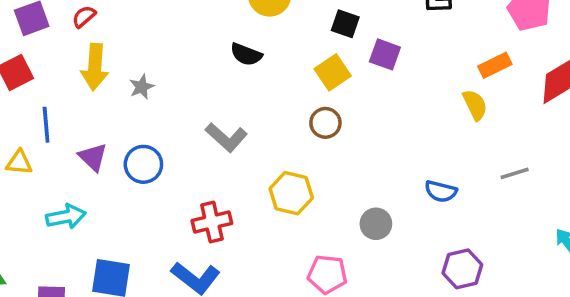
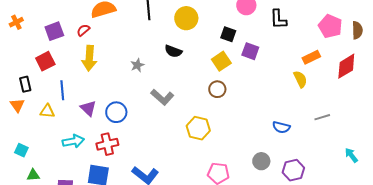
gray star: (142, 87) -> (137, 65), moved
red cross: (212, 222) -> (107, 144), moved
gray circle: (376, 224) -> (261, 161), moved

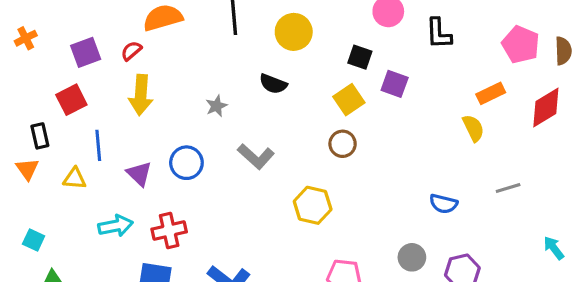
blue circle: (116, 112) -> (186, 163), moved

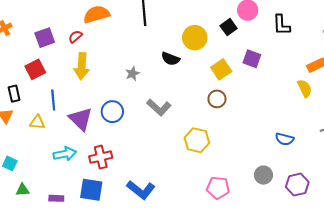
yellow circle: (294, 32) -> (195, 38), moved
black square: (360, 57) -> (229, 27), moved, turned 35
purple triangle: (139, 174) -> (81, 119), size x1.4

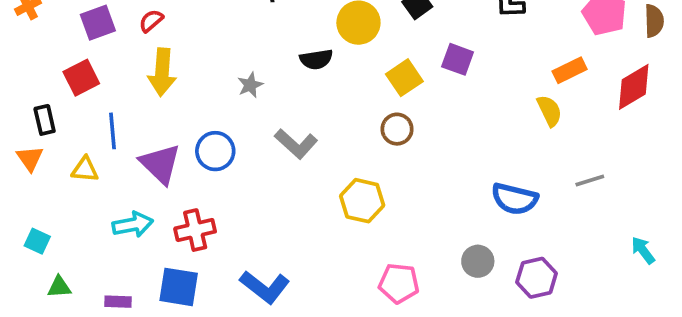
black semicircle: (170, 59) -> (316, 59), turned -30
blue semicircle: (285, 139) -> (515, 199), size x1.4

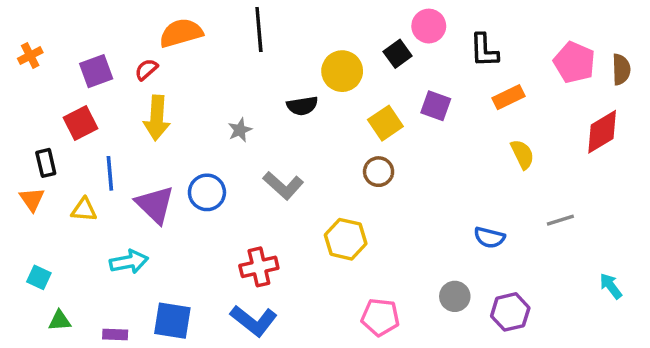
orange rectangle: (570, 70) -> (508, 97), moved
blue semicircle: (515, 199) -> (489, 237), size x0.7
red cross: (195, 230) -> (259, 267), moved

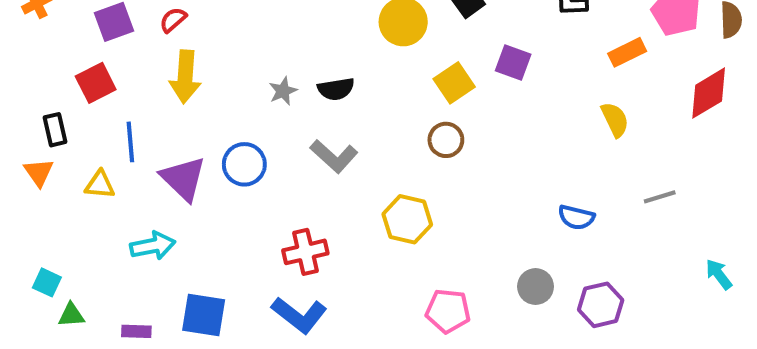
orange rectangle: (508, 97) -> (627, 52), moved
black semicircle: (302, 106) -> (336, 89), moved
cyan square: (39, 277) -> (47, 282), moved

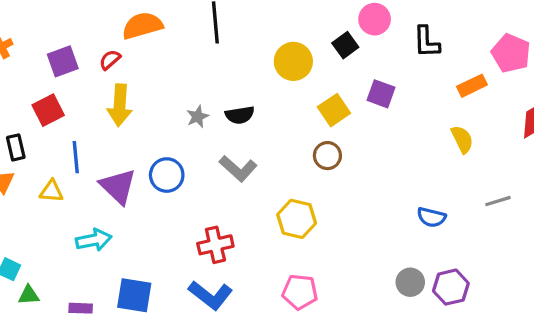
gray circle: (536, 287) -> (410, 282), moved
pink pentagon: (448, 311) -> (300, 292), moved

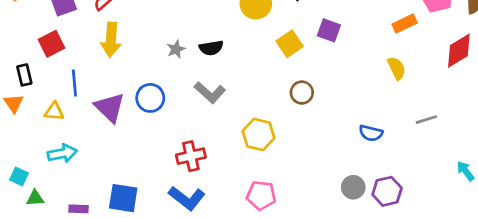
brown circle: (327, 156) -> (302, 93), moved
cyan arrow: (94, 240) -> (62, 153), moved

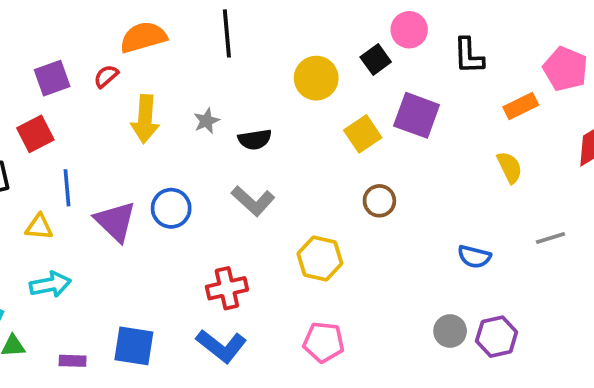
purple square: (329, 30) -> (417, 115), size x1.4
yellow arrow: (111, 40) -> (145, 119), moved
gray star: (176, 49) -> (206, 121), moved

